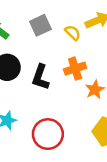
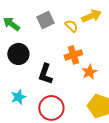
black L-shape: (40, 77) -> (45, 74), moved

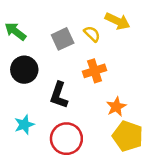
yellow arrow: (91, 16) -> (118, 21), turned 48
gray square: (45, 20) -> (63, 39), moved
orange star: (89, 72) -> (116, 107), moved

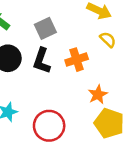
yellow semicircle: (92, 34) -> (108, 40), moved
black L-shape: (59, 95) -> (42, 61), moved

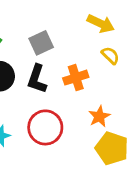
red circle: (49, 126) -> (45, 127), moved

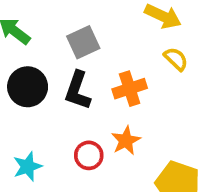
orange star: (99, 116) -> (126, 141), moved
red circle: (45, 127) -> (89, 155), size x0.6

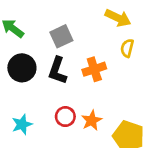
yellow semicircle: (176, 59) -> (127, 48), turned -120
orange star: (126, 141) -> (92, 120), moved

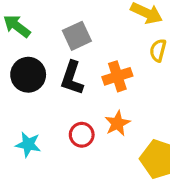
orange star: (92, 120) -> (117, 123), moved
cyan star: (22, 124) -> (28, 144), turned 30

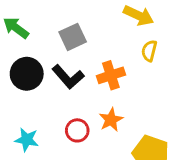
black L-shape: (72, 78) -> (68, 77), turned -60

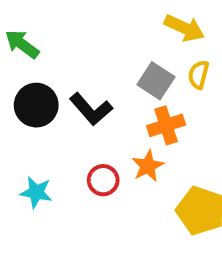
gray square: (73, 37) -> (156, 81), moved, turned -32
orange cross: (111, 75) -> (166, 125), moved

